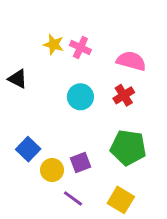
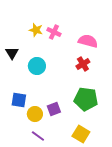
black triangle: (18, 79) -> (12, 53), turned 32
cyan circle: (80, 97) -> (37, 66), moved
blue square: (28, 149) -> (19, 100), turned -35
purple line: (73, 198) -> (38, 136), moved

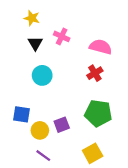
yellow star: (36, 30) -> (32, 18), moved
black triangle: (12, 53) -> (35, 43), moved
yellow square: (81, 134) -> (93, 153), turned 30

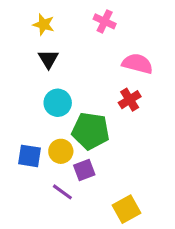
pink cross: (62, 36) -> (105, 21), moved
green pentagon: (98, 113) -> (91, 131), moved
yellow circle: (40, 130) -> (61, 151), moved
purple line: (43, 156) -> (62, 192), moved

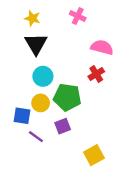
black triangle: (48, 59) -> (36, 44), size x1.5
yellow circle: (61, 151) -> (41, 103), moved
purple line: (62, 192) -> (36, 137), moved

